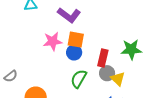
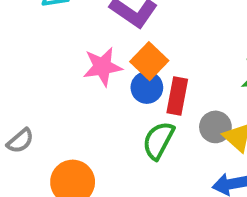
orange square: (76, 40) -> (149, 61), turned 36
red rectangle: (103, 58) -> (177, 96), moved

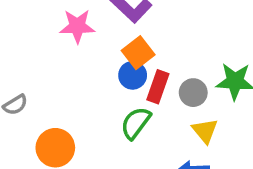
pink star: (102, 67) -> (77, 26), moved
gray circle: (215, 127) -> (193, 93), moved

